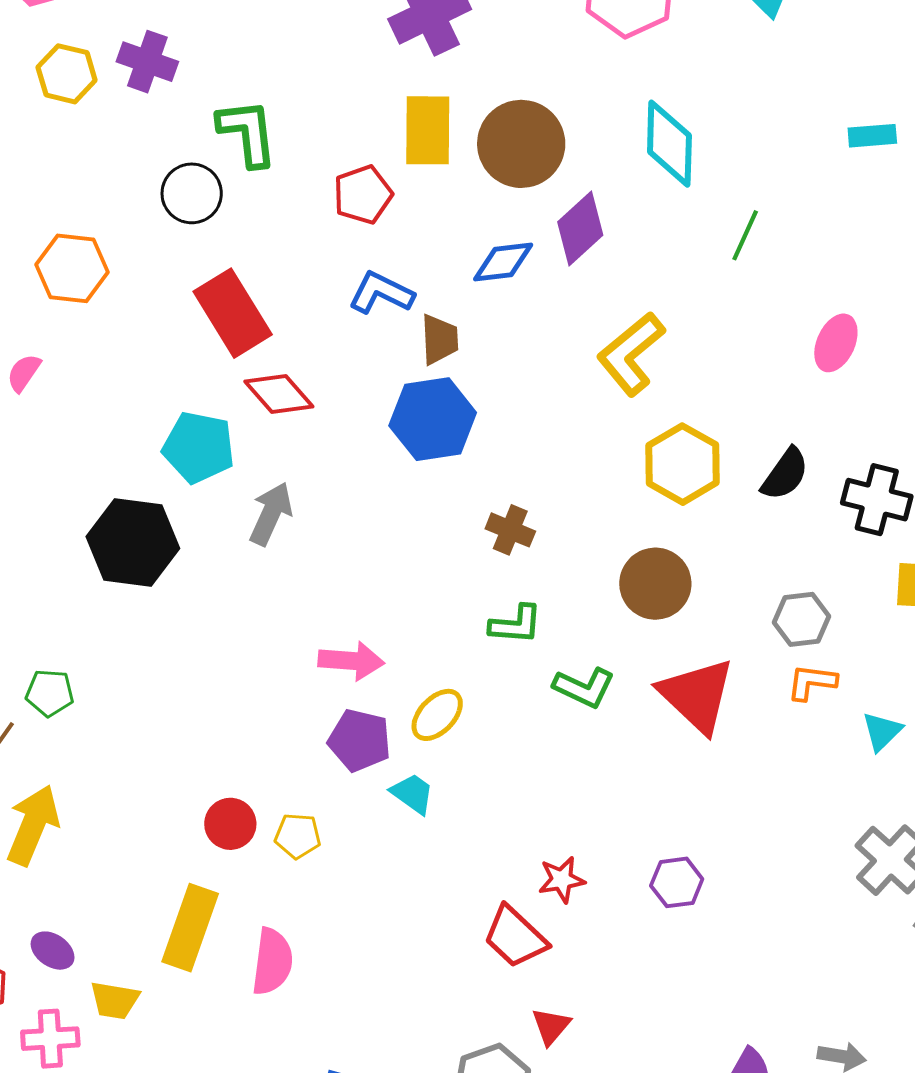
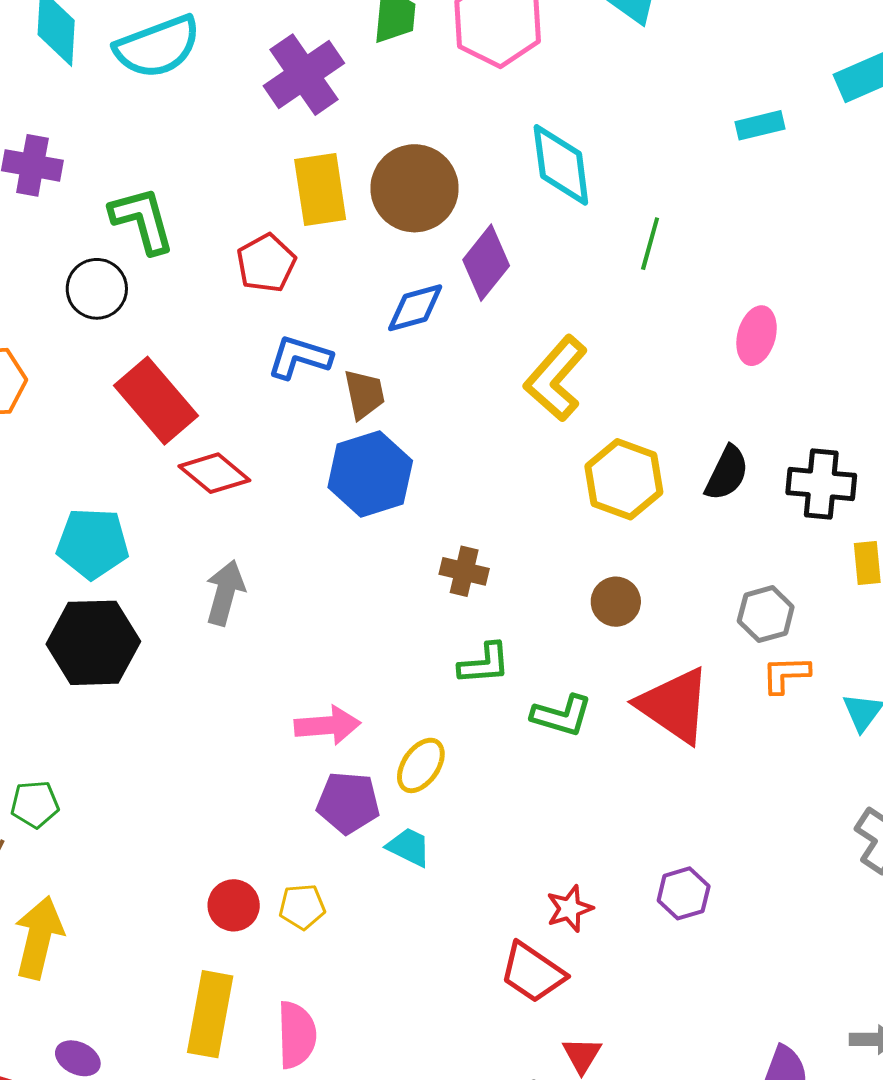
cyan pentagon: (199, 447) -> (93, 543), moved
brown circle: (655, 584) -> (616, 602), size x0.7

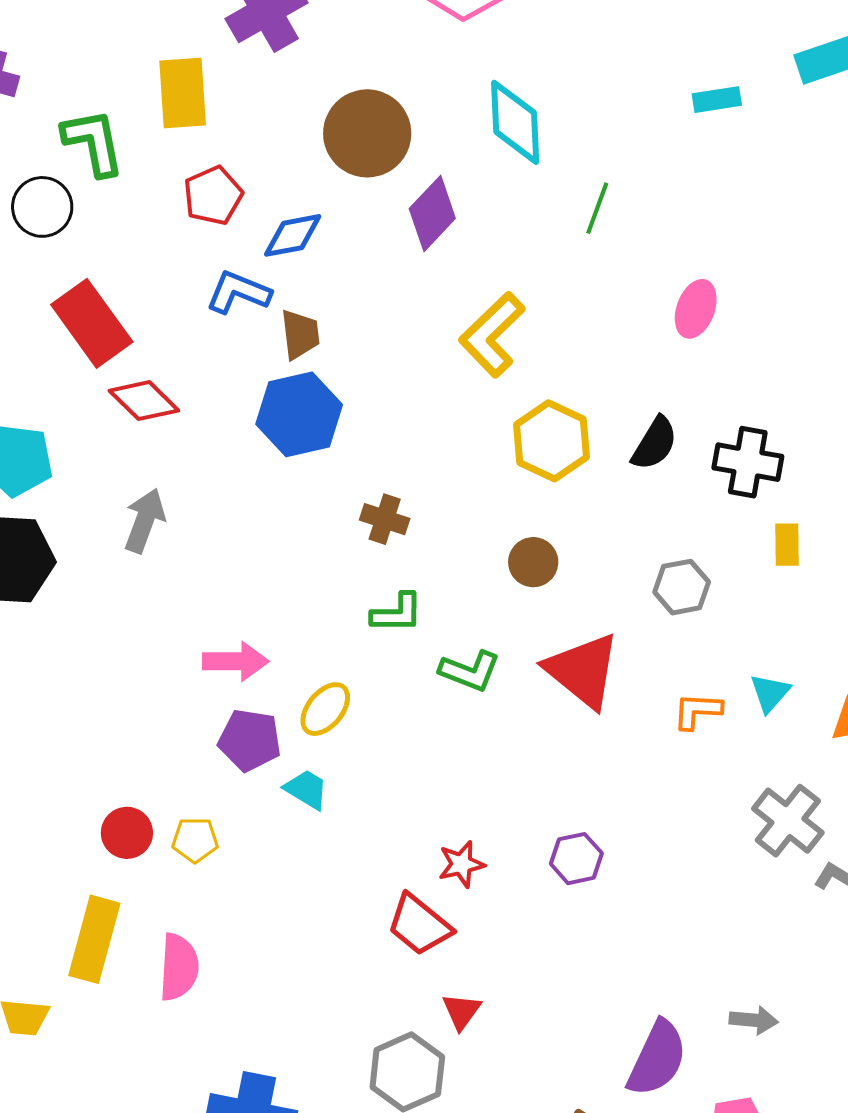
yellow rectangle: (320, 190) -> (183, 93), moved
blue diamond: (415, 308) -> (293, 235), moved
orange L-shape: (786, 674) -> (697, 711), moved

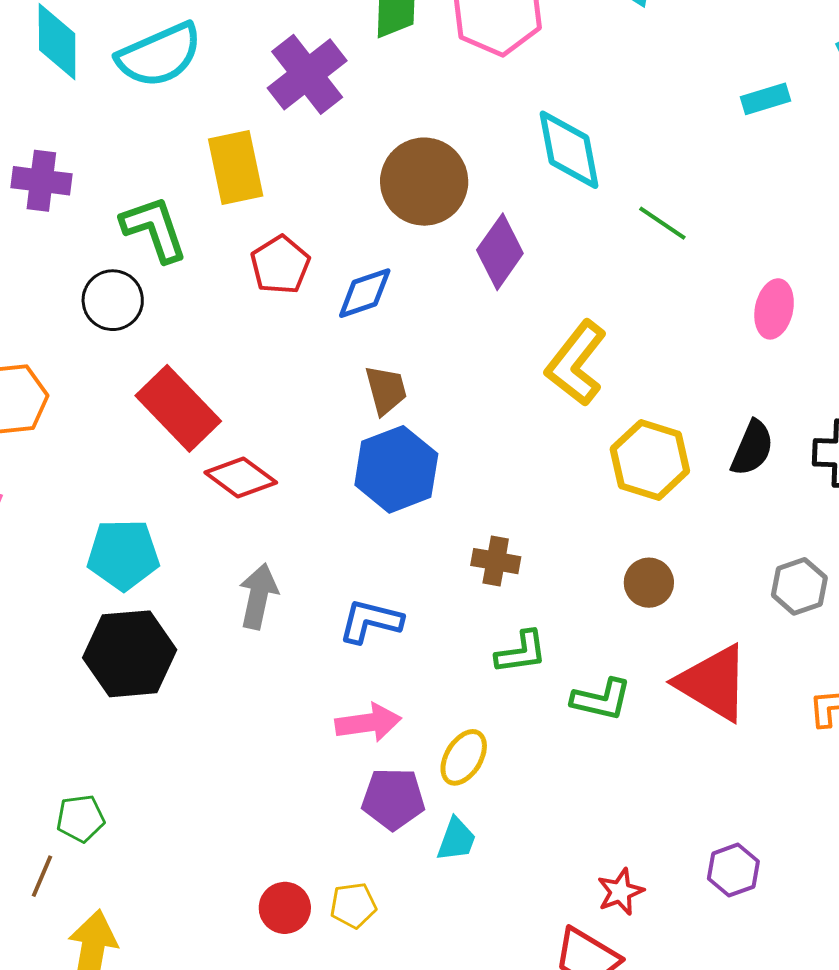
green line: (597, 208) -> (662, 223), turned -68
blue L-shape: (238, 292) -> (370, 621), moved
cyan trapezoid: (306, 789) -> (456, 840), turned 87

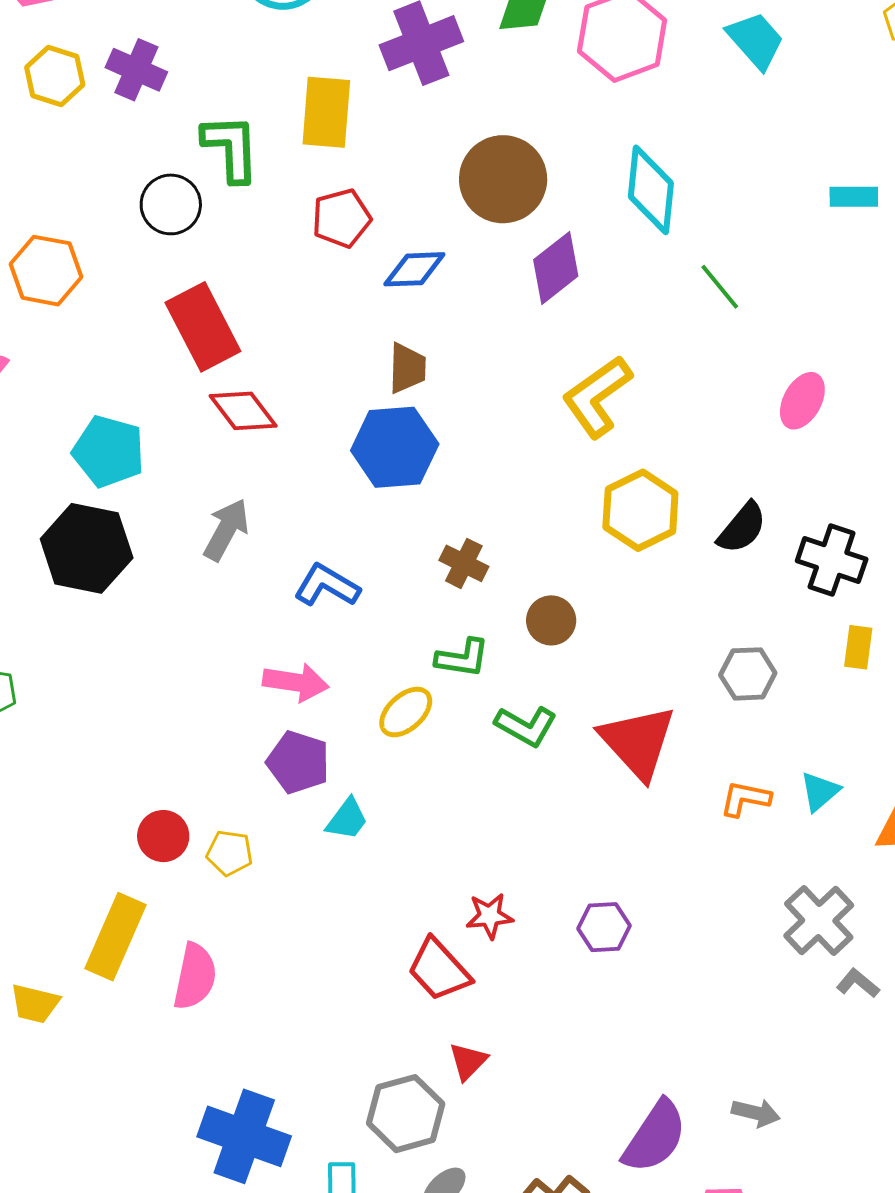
brown circle: (649, 583) -> (551, 620), moved
yellow ellipse: (464, 757) -> (406, 712), moved

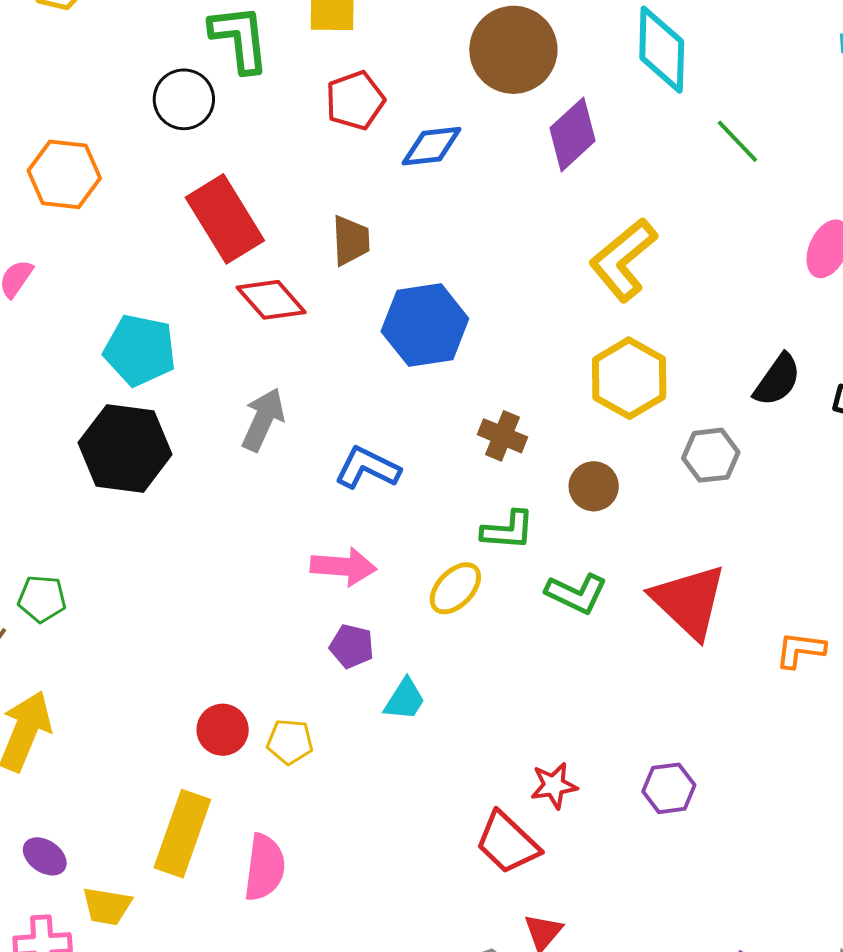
brown trapezoid: (407, 368) -> (351, 240), moved
yellow hexagon: (640, 510) -> (629, 378), moved
gray hexagon: (748, 674) -> (711, 455), moved
purple pentagon: (298, 762) -> (352, 646), size x0.7

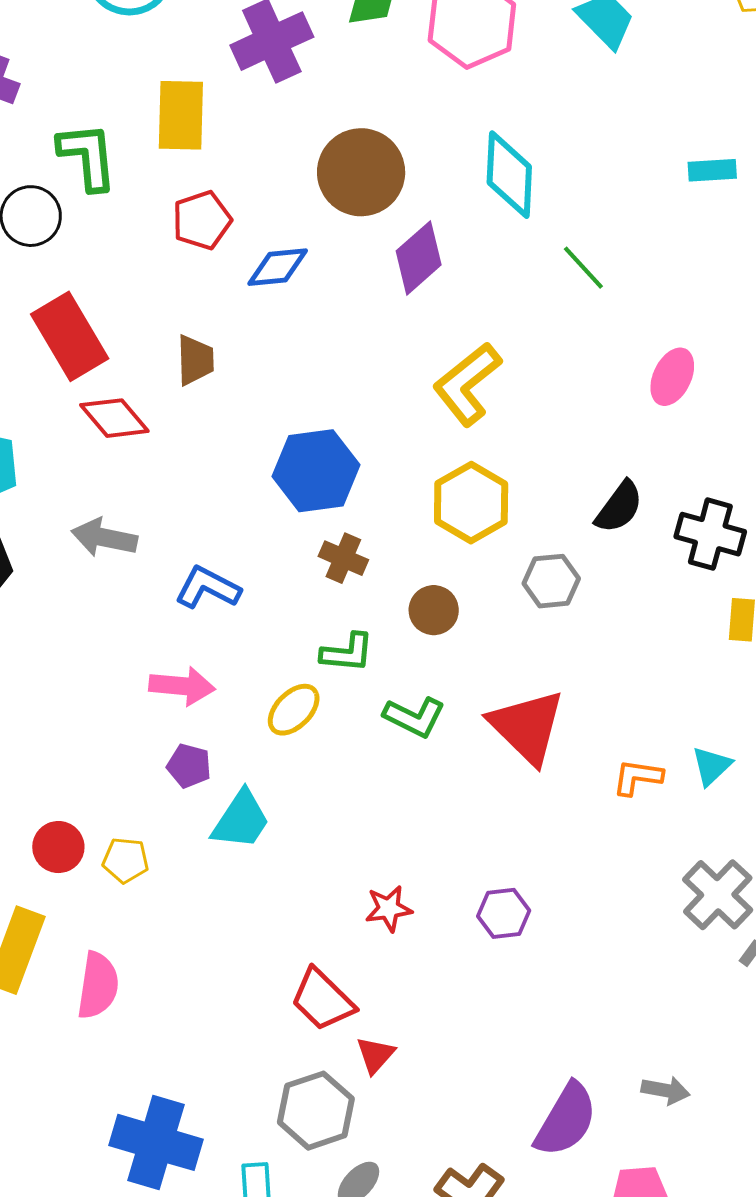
blue hexagon: (425, 325) -> (316, 471), moved
gray arrow: (263, 420) -> (104, 538), turned -104
cyan trapezoid: (405, 699) -> (241, 820), size x1.4
red trapezoid: (507, 843) -> (322, 1000), moved

